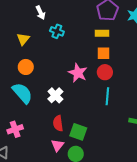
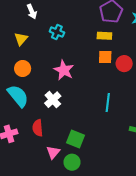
white arrow: (41, 13) -> (32, 12), moved
red circle: (105, 72) -> (124, 64), moved
pink star: (78, 73) -> (64, 70), moved
red semicircle: (58, 123) -> (38, 128), moved

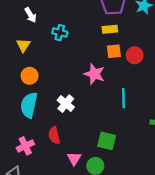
pink star: (64, 70) -> (94, 74), moved
cyan semicircle: (18, 96) -> (29, 105), turned -120
green square: (76, 139) -> (107, 141), moved

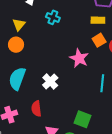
orange square: (114, 51) -> (99, 40), turned -32
orange circle: (30, 76) -> (16, 45), moved

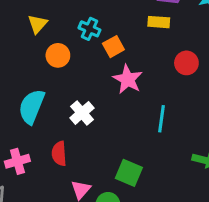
cyan cross: (53, 17) -> (90, 29), moved
orange square: (99, 40) -> (113, 47), moved
orange circle: (16, 45) -> (58, 55), moved

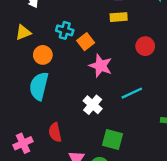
yellow triangle: (38, 24) -> (23, 33), turned 35
cyan semicircle: (32, 107) -> (39, 86), moved
white cross: (82, 113) -> (93, 105), moved
cyan line: (161, 119) -> (132, 93), turned 65

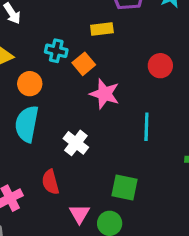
yellow rectangle: (119, 17) -> (102, 29), moved
cyan line: (132, 93) -> (146, 127), turned -60
white cross: (93, 105) -> (76, 143), moved

